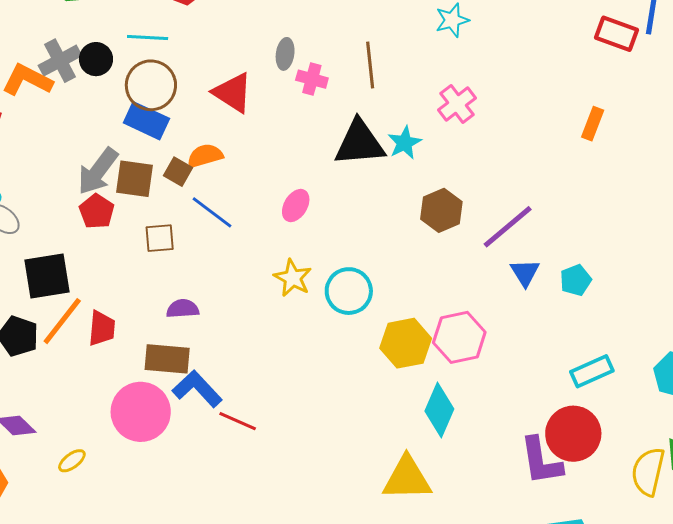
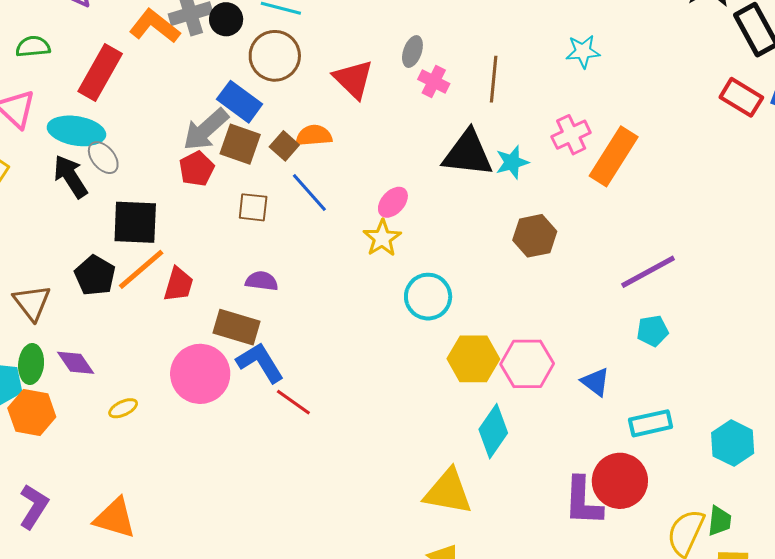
blue rectangle: (146, 121) -> (240, 102), moved
orange rectangle: (593, 124) -> (614, 156), moved, size x1.8
purple line: (508, 227) -> (648, 272), moved
blue triangle: (525, 273) -> (595, 382), moved, turned -32
yellow star: (293, 278) -> (382, 238), moved

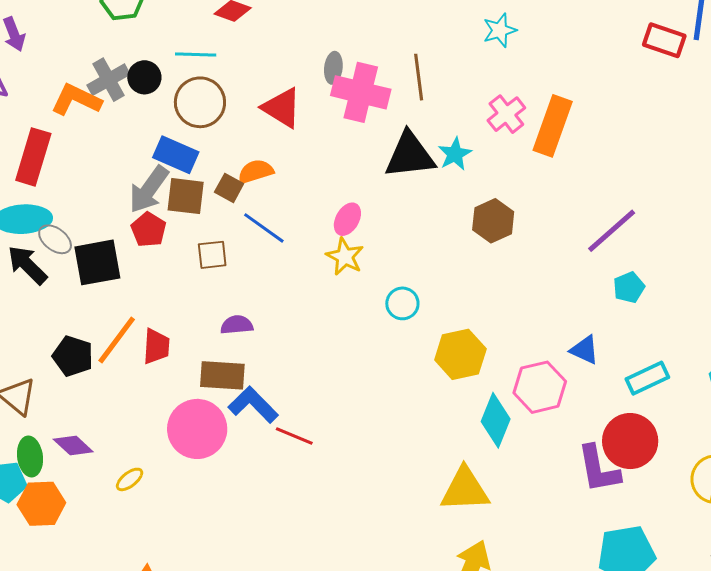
pink cross: (434, 82) -> (361, 92), size x1.8
black square: (135, 222) -> (97, 262), moved
cyan circle: (428, 297) -> (402, 303), size x0.7
pink hexagon: (527, 364) -> (540, 387), moved

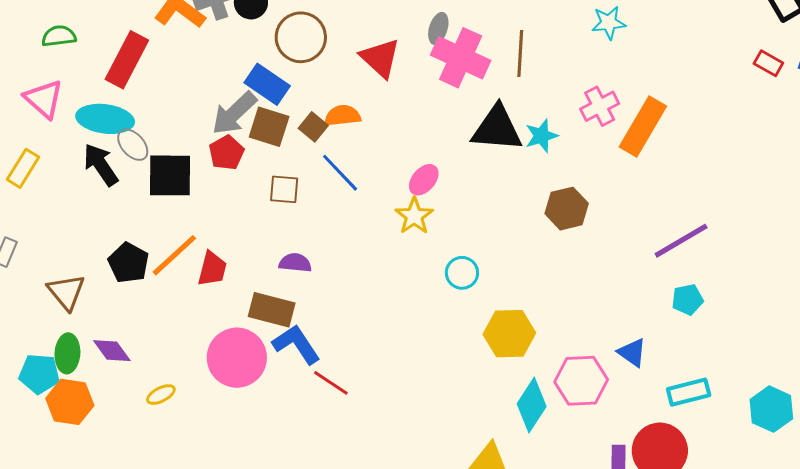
red rectangle: (664, 40) -> (768, 63), size x0.7

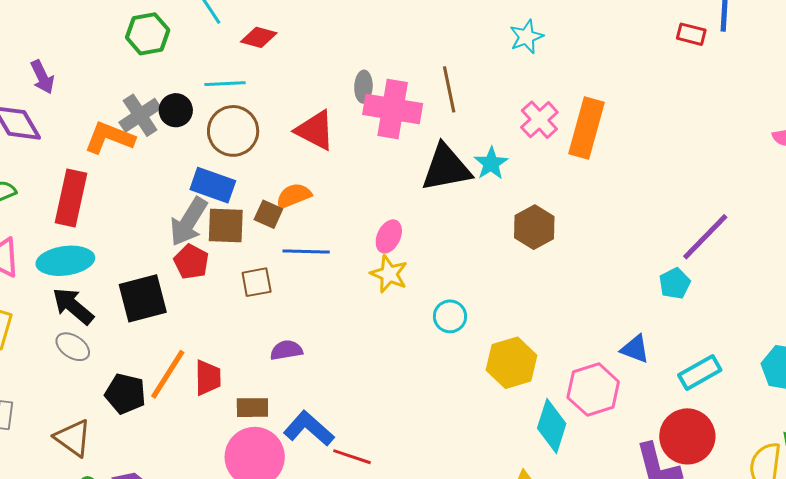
gray ellipse: (133, 145) -> (73, 347), moved
blue line: (340, 173) -> (306, 251), turned -30
purple line: (681, 241) -> (705, 237), moved
brown rectangle: (272, 310) -> (252, 408), moved, size x0.7

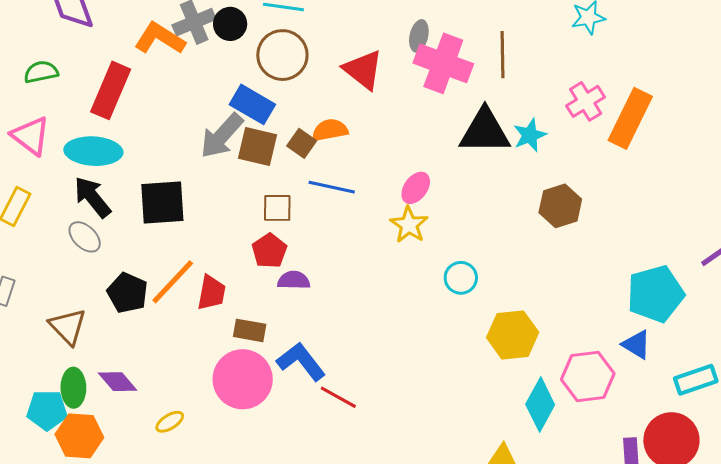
red pentagon: (191, 262) -> (269, 251), moved
cyan pentagon: (675, 283) -> (656, 294), moved, size x1.8

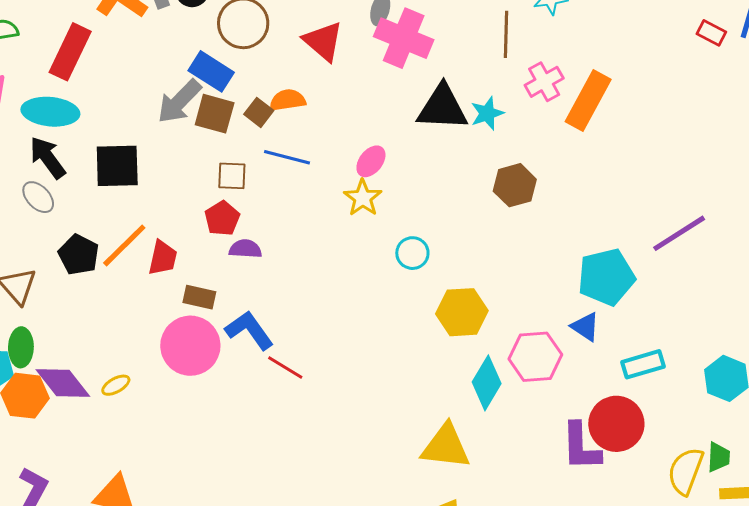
brown line: (502, 55) -> (506, 34), moved
purple diamond: (118, 382) -> (63, 383), moved, size x1.4

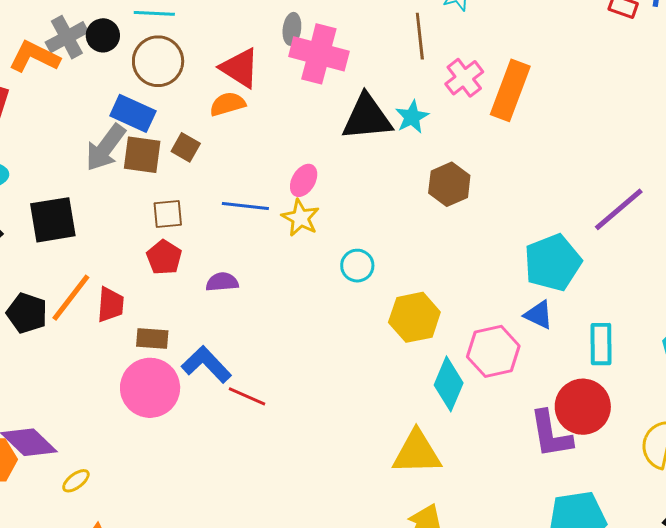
orange semicircle: (288, 100) -> (228, 104), moved
blue line: (287, 157) -> (245, 206), moved
purple semicircle: (245, 249) -> (222, 282), moved
cyan rectangle: (643, 364) -> (601, 344), turned -66
yellow ellipse: (116, 385) -> (76, 481), moved

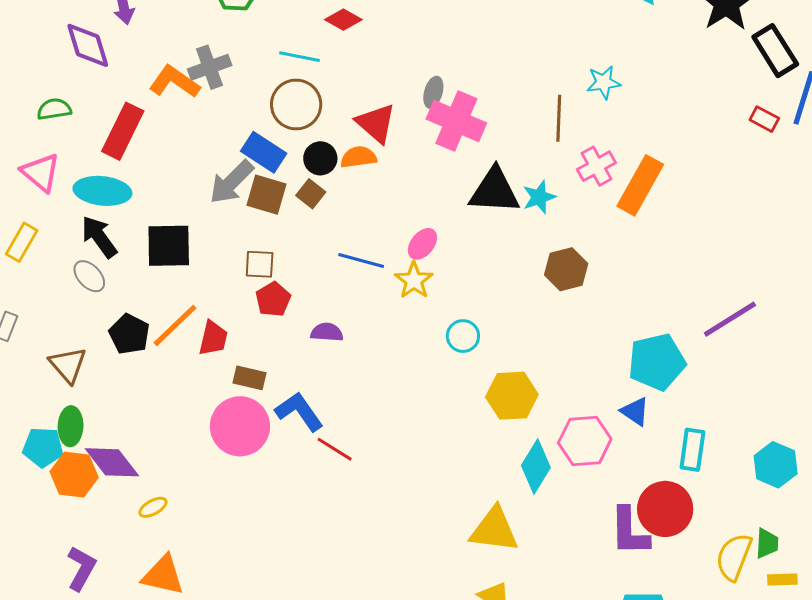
black circle: (103, 35) -> (320, 158), moved
brown square: (168, 214) -> (260, 264), moved

